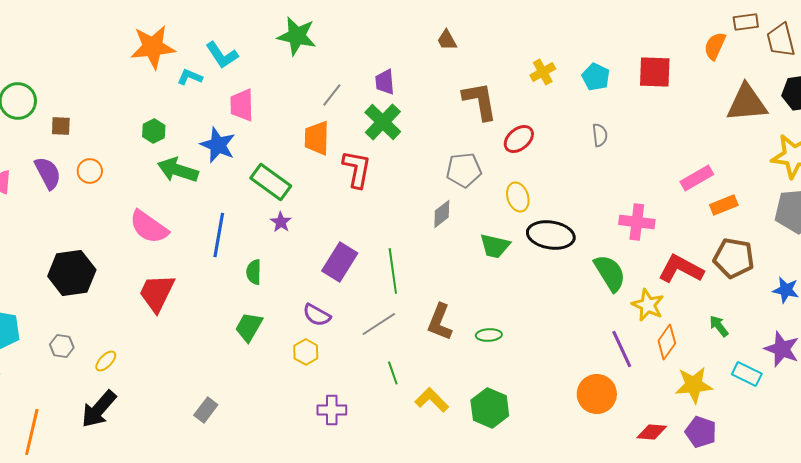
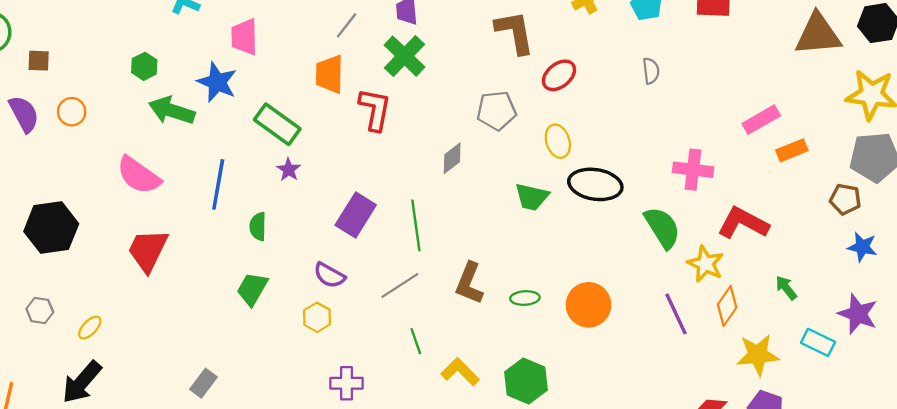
gray diamond: (442, 214) -> (452, 158), moved
brown pentagon: (734, 258) -> (845, 199), moved, size x0.7
orange circle: (597, 394) -> (589, 305), moved

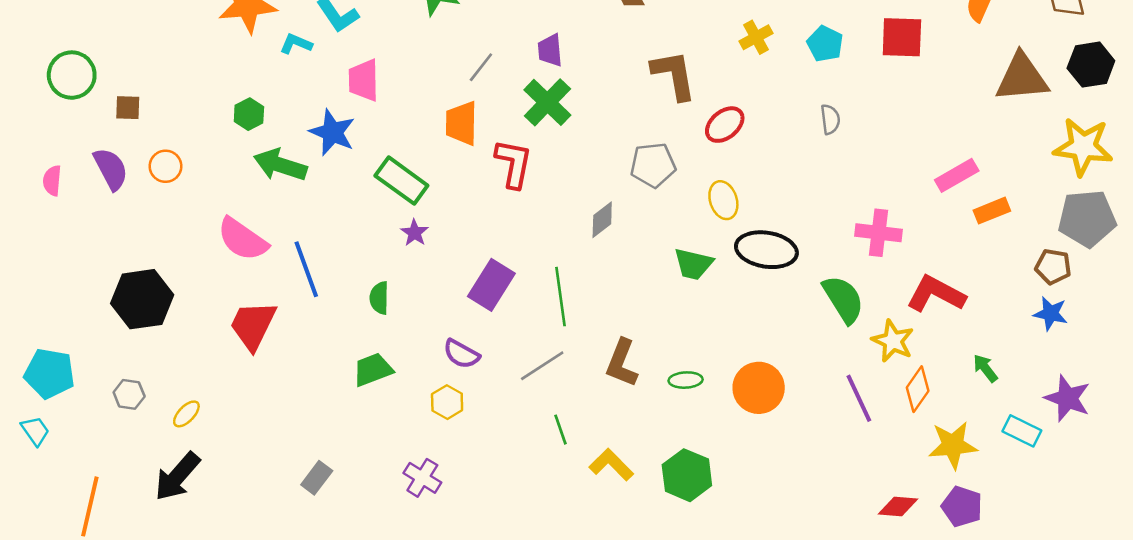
blue line: (218, 184) -> (306, 269), moved, turned -30
blue star: (862, 247) -> (1051, 314), moved
green trapezoid: (252, 289) -> (373, 370), turned 39
purple cross: (347, 383) -> (422, 478), moved, turned 32

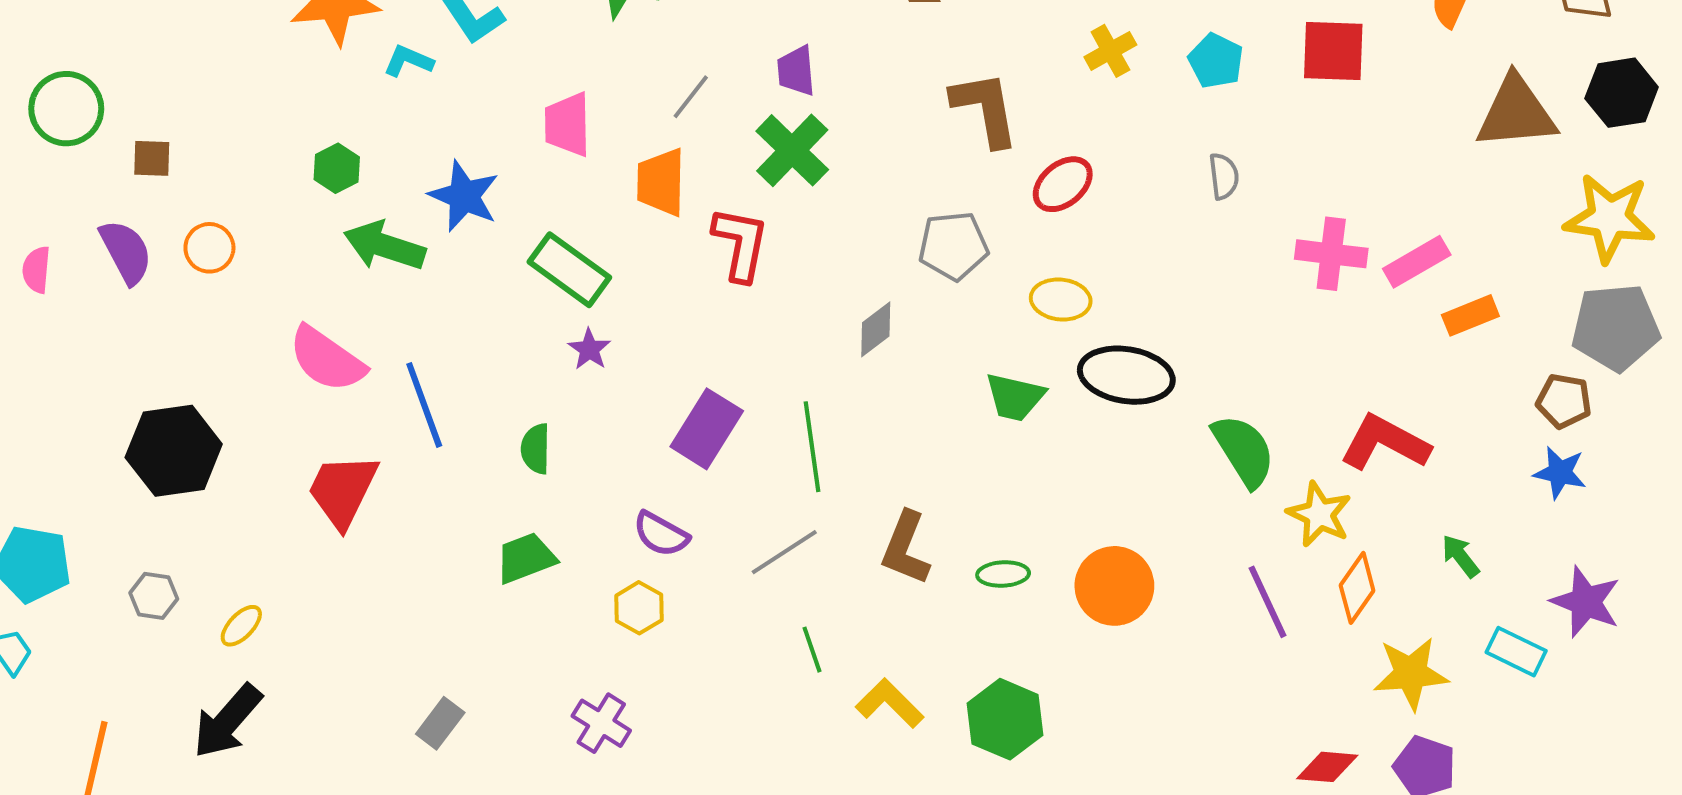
pink trapezoid: (364, 80) -> (567, 125), moved
yellow ellipse: (723, 200) -> (1061, 300), turned -66
pink cross: (878, 233) -> (1331, 254), moved

